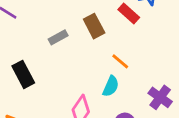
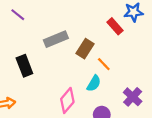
brown rectangle: (94, 26) -> (85, 49), moved, turned 54
gray rectangle: (58, 37) -> (56, 39), size x1.5

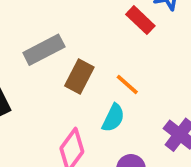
brown rectangle: (85, 49) -> (79, 76), moved

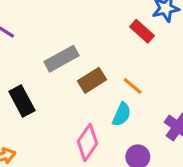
brown rectangle: (79, 76) -> (92, 80), turned 32

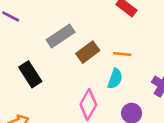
orange line: (133, 86) -> (122, 54), turned -30

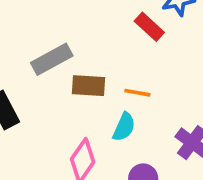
brown rectangle: (88, 52) -> (88, 86), turned 35

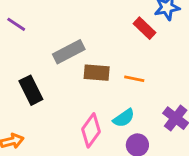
cyan semicircle: (124, 127) -> (124, 118), moved, turned 30

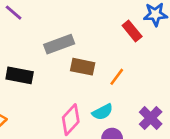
orange line: (134, 79) -> (117, 77), turned -72
black rectangle: (31, 90) -> (20, 75), turned -60

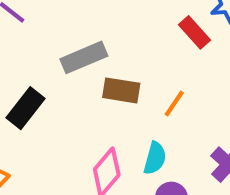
black rectangle: (20, 75) -> (25, 108), turned -60
cyan semicircle: (103, 112) -> (155, 158), turned -45

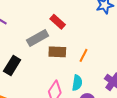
red rectangle: (194, 32) -> (58, 22), moved

